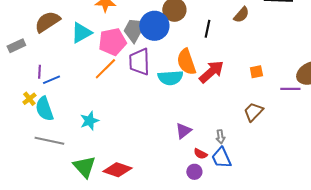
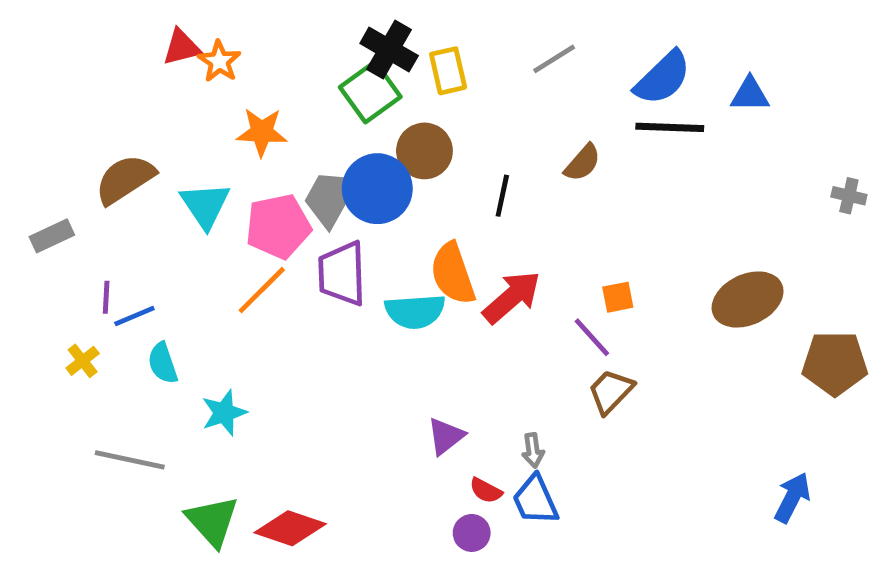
cyan triangle: (81, 33) -> (205, 205), turned -35
purple line: (290, 89) -> (592, 337), moved, turned 48
cyan semicircle: (44, 109) -> (163, 363), moved, size x0.7

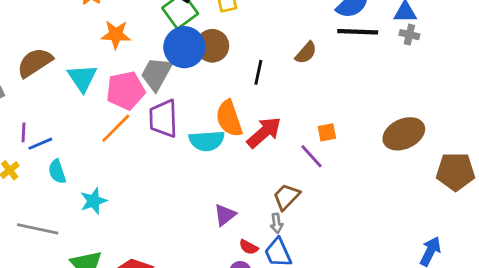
blue circle: (377, 189) -> (184, 47), moved
gray cross: (849, 196) -> (409, 35), moved
brown trapezoid: (611, 391) -> (286, 197), moved

